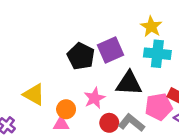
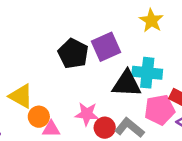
cyan cross: (157, 54) -> (147, 73), moved
pink star: (94, 98) -> (87, 114), moved, turned 30
orange circle: (66, 109) -> (39, 117), moved

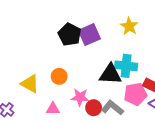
purple square: (106, 47) -> (89, 35), moved
black pentagon: (73, 54) -> (70, 35), moved
orange circle: (39, 117) -> (59, 76), moved

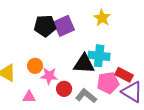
black pentagon: (70, 35) -> (45, 26), turned -30
pink star: (80, 97) -> (49, 76), moved
red circle: (94, 108) -> (64, 89), moved

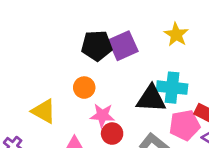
orange circle: (35, 66) -> (84, 88), moved
red circle: (64, 89) -> (112, 134), moved

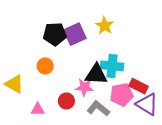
yellow star: (176, 35) -> (105, 26), moved
pink star: (102, 115) -> (84, 87), moved

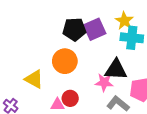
orange circle: (45, 66) -> (65, 61), size x1.5
cyan cross: (112, 66) -> (132, 38), moved
red circle: (66, 101) -> (70, 98), moved

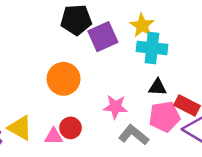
black pentagon: (74, 29) -> (76, 20), moved
black triangle: (116, 70) -> (158, 87), moved, size x0.6
yellow triangle: (34, 79) -> (20, 128), moved

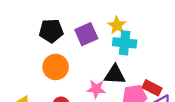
black pentagon: (76, 20) -> (51, 31), moved
black triangle: (158, 87) -> (115, 75), moved, size x1.5

